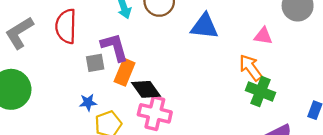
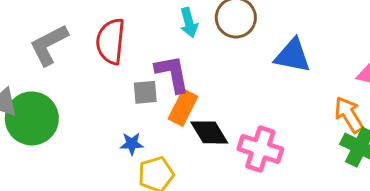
pink cross: (155, 113) -> (260, 149), moved

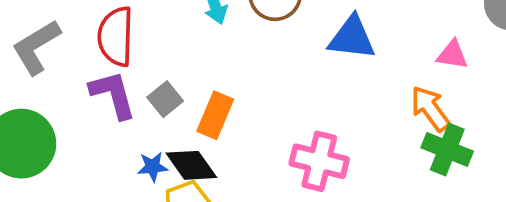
purple L-shape: (172, 74) -> (113, 95), moved
gray square: (145, 92) -> (165, 99), turned -30
black diamond: (209, 132) -> (191, 165), moved

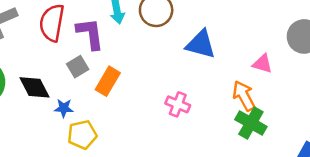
purple L-shape: (113, 95) -> (90, 34), moved
pink cross: (319, 161) -> (178, 104), moved, size x0.7
black diamond: (191, 165) -> (35, 87), moved

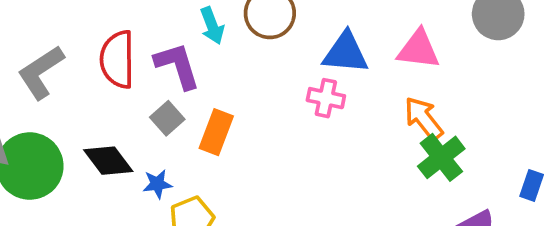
pink triangle: (262, 64) -> (418, 49), moved, size x1.4
pink cross: (178, 104) -> (326, 98), moved
green cross: (251, 123) -> (441, 157), turned 32

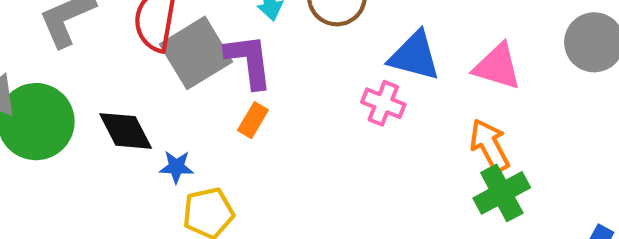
purple L-shape: (177, 66) -> (249, 61), moved
gray square: (167, 118) -> (196, 53), moved, size x1.8
orange rectangle: (216, 132) -> (253, 120), size x0.7

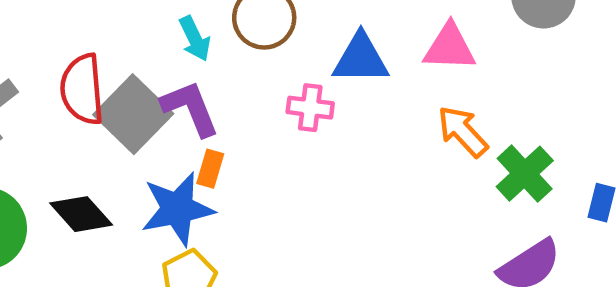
pink cross: (383, 103) -> (310, 108), moved
blue star: (176, 167) -> (177, 209), moved, size x2.0
green cross: (502, 193) -> (525, 174), moved

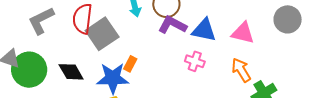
purple L-shape: (190, 108) -> (172, 25), moved, turned -52
pink cross: (310, 108) -> (195, 61), moved

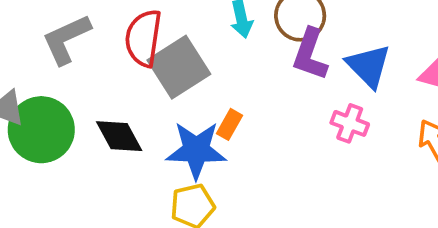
purple L-shape: (172, 25) -> (310, 54), turned -100
blue triangle: (204, 30) -> (369, 66), turned 32

